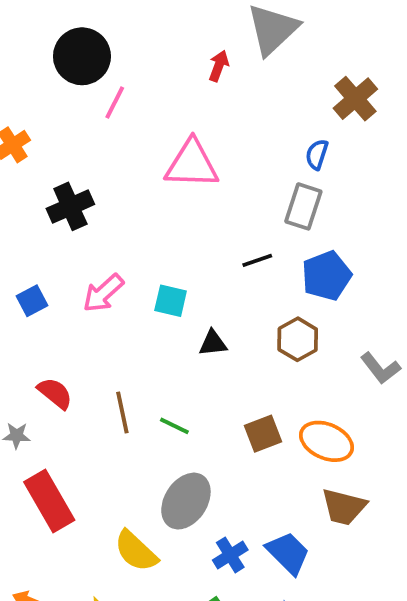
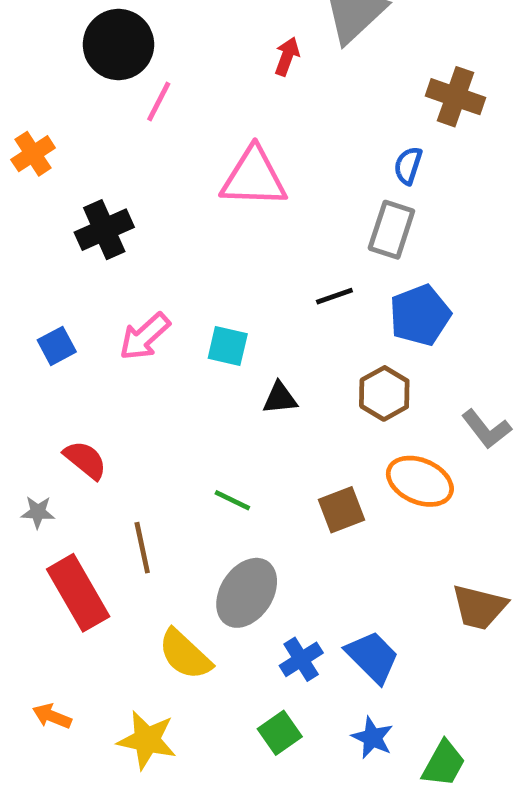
brown cross: (355, 99) -> (455, 97), turned -30
brown line: (122, 412) -> (142, 548), moved
orange ellipse: (327, 441) -> (420, 481), moved
brown trapezoid: (344, 507) -> (479, 607), moved

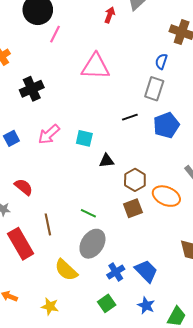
brown hexagon: (384, 393) -> (135, 180), moved
green line: (232, 500) -> (88, 213), moved
yellow star: (147, 740) -> (50, 306), size x0.7

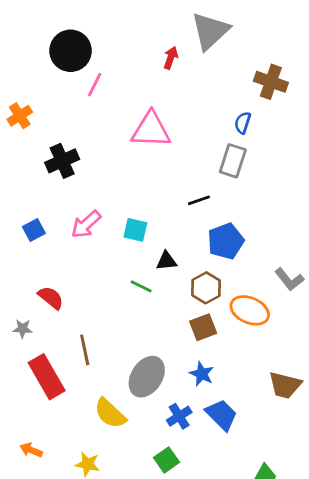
blue pentagon: (166, 125) -> (226, 241), moved
green line: (88, 213) -> (141, 286), moved
blue star: (146, 305) -> (202, 374), moved

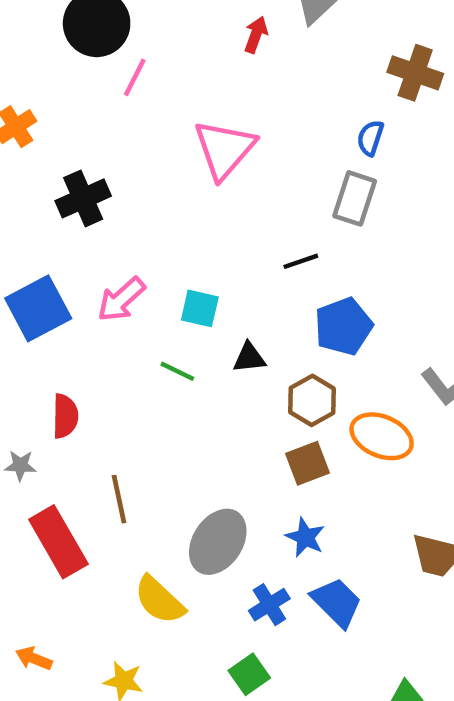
pink triangle: (151, 130) -> (224, 149), turned -51
blue square: (34, 230) -> (38, 308), size x1.8
green line: (141, 286) -> (177, 371), moved
red semicircle: (51, 298) -> (65, 416), turned 52

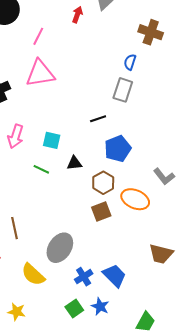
pink line: (135, 77) -> (38, 36), moved
pink triangle: (224, 149) -> (40, 73), moved, turned 40
pink arrow: (121, 299) -> (16, 136), turned -30
blue star: (305, 537) -> (100, 306), moved

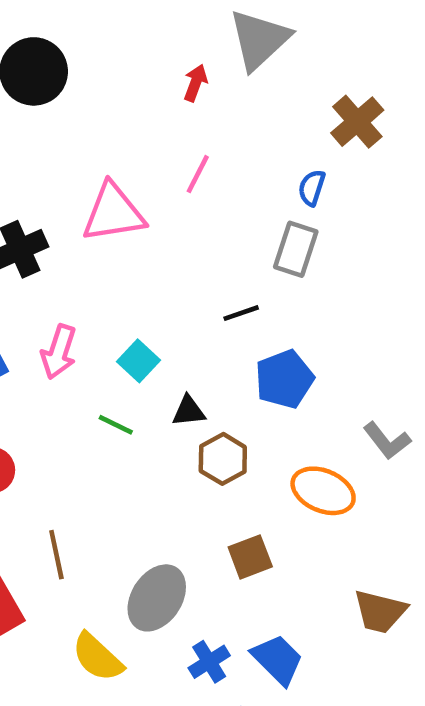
brown cross: (151, 32) -> (357, 122), turned 30
pink line: (38, 36) -> (198, 174), moved
cyan square: (52, 140) -> (139, 361), turned 30
brown hexagon: (103, 183) -> (223, 459), moved
brown square: (101, 212) -> (250, 557), moved

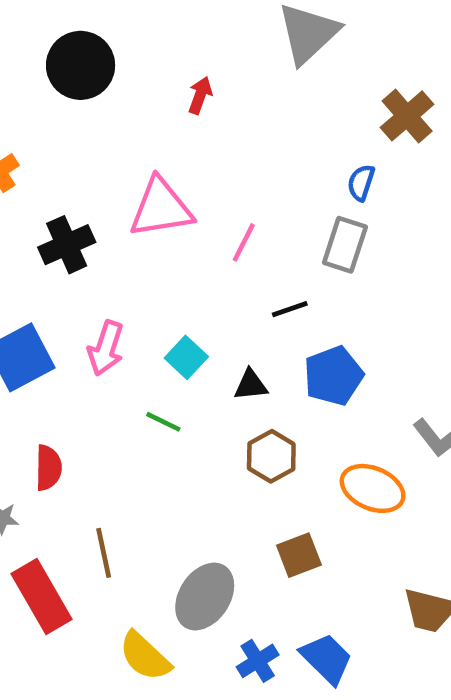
red arrow: (195, 83) -> (200, 95), moved
pink line: (198, 174) -> (244, 242), moved
black triangle: (189, 411) -> (251, 385), moved

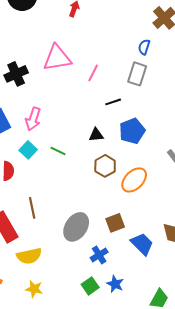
cyan square: (186, 357) -> (28, 150), moved
orange ellipse: (373, 488) -> (134, 180), moved, turned -68
brown square: (299, 555) -> (115, 223), moved
yellow semicircle: (145, 656) -> (29, 256), moved, turned -55
blue trapezoid: (327, 659) -> (142, 244), moved

